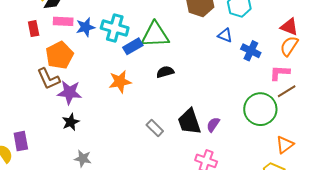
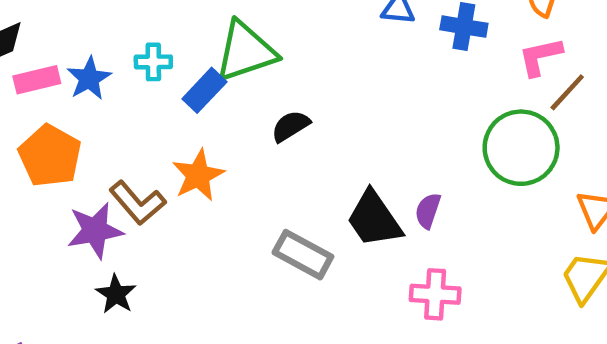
cyan cross: (115, 28) -> (153, 62), size x0.6
brown L-shape: (48, 79) -> (137, 203), moved
gray rectangle: (155, 128) -> (303, 255), size x1.4

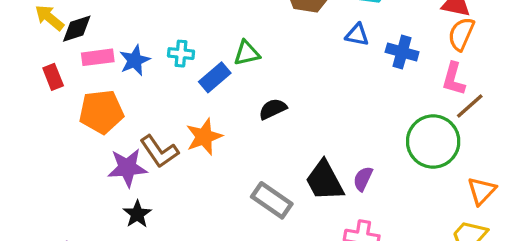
green triangle: (246, 51) -> (247, 53), size x0.6
pink L-shape: (540, 57) -> (454, 79), turned -68
orange pentagon: (50, 156) -> (101, 112), turned 30

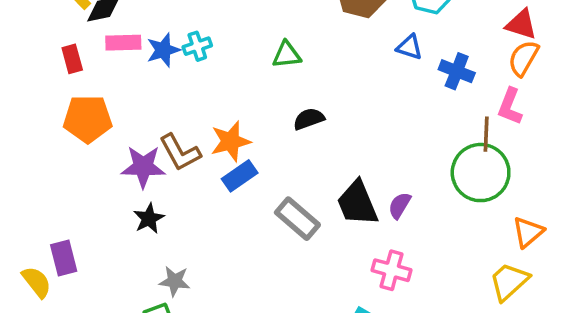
cyan cross: (181, 54) -> (197, 46), moved, turned -30
blue rectangle: (215, 77) -> (240, 176), moved
brown line: (470, 106) -> (486, 134), moved, turned -52
orange pentagon: (101, 112) -> (88, 119), moved

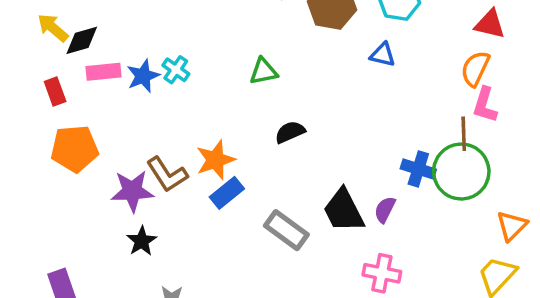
cyan cross: (197, 46) -> (176, 70), turned -32
orange semicircle: (523, 58) -> (475, 69), moved
blue cross: (457, 71) -> (418, 169), moved

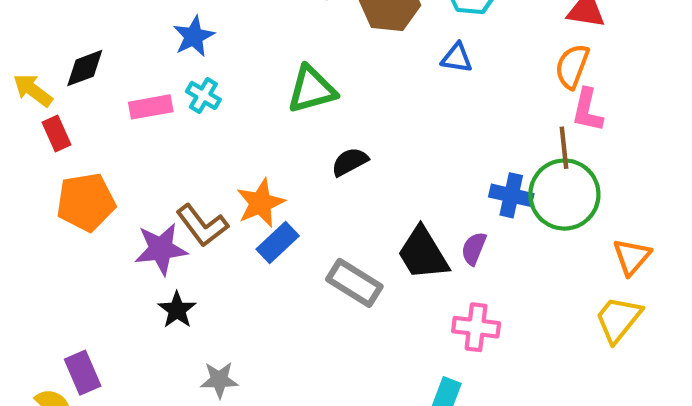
yellow arrow: (53, 28) -> (33, 90), moved
green triangle: (264, 71) -> (312, 89), size x1.4
pink rectangle: (104, 72) -> (151, 107), moved
blue star: (143, 76) -> (194, 36), moved

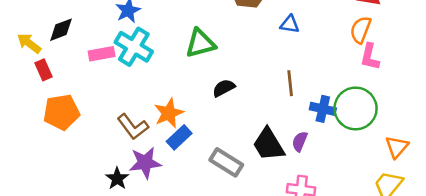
cyan cross: (203, 95) -> (134, 47), size x1.8
brown line: (564, 148) -> (290, 83), moved
purple star: (161, 249) -> (145, 163), moved

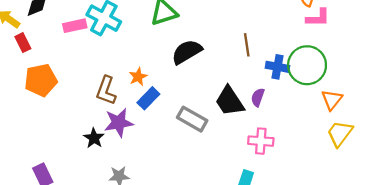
pink L-shape: (370, 57) -> (318, 18), turned -100
black semicircle: (224, 88) -> (187, 52), size x1.5
orange star: (169, 113) -> (138, 77), size x0.7
brown L-shape: (133, 127) -> (106, 91), turned 60
orange triangle: (397, 147) -> (332, 100), moved

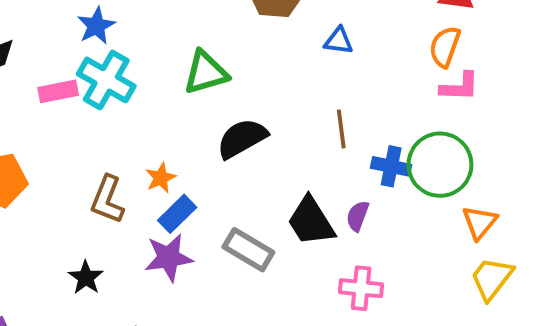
purple star: (119, 123) -> (169, 258), moved

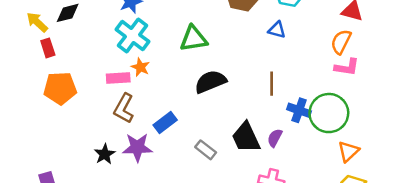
pink rectangle: (58, 91) -> (118, 78), moved
orange star: (161, 178) -> (140, 67), moved, turned -30
gray rectangle: (248, 250) -> (206, 150), size x0.7
purple star: (169, 258) -> (137, 147), moved

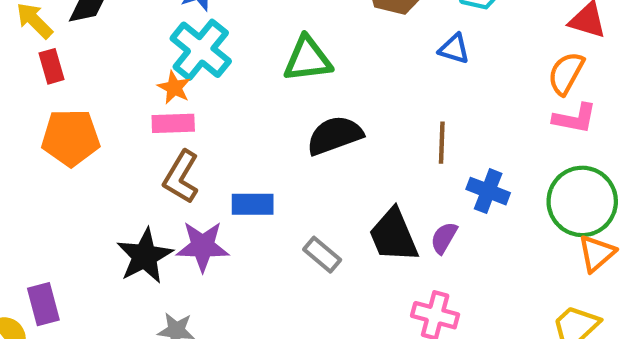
orange star: (140, 67) -> (174, 88), moved
green circle: (329, 113) -> (582, 201), moved
blue rectangle: (165, 122) -> (253, 204), turned 35
orange triangle: (348, 151) -> (597, 253), moved
black star: (105, 154) -> (145, 256), size x1.5

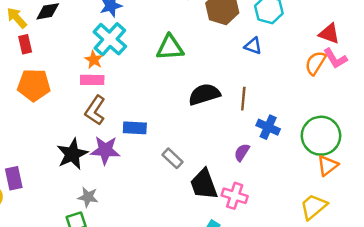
pink L-shape: (575, 118) -> (335, 58), moved, turned 45
black semicircle: (335, 135) -> (204, 94), moved
black trapezoid: (393, 236) -> (204, 184), moved

